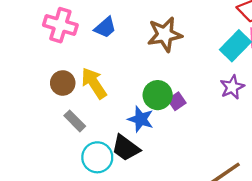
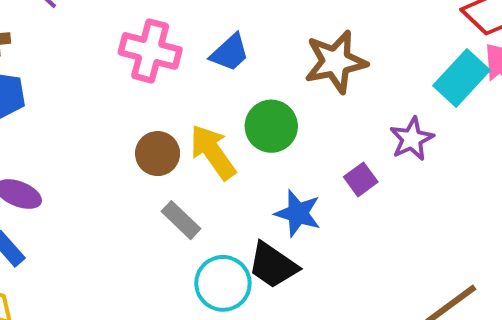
purple star: (232, 87) -> (412, 139), moved
green circle: (158, 95) -> (271, 126), moved

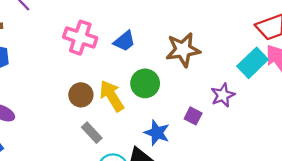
purple square: (361, 179) -> (193, 116), turned -30

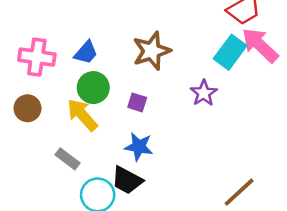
green circle: (145, 83) -> (93, 88), moved
brown circle: (81, 95) -> (27, 108), moved
purple square: (193, 116) -> (137, 102), moved

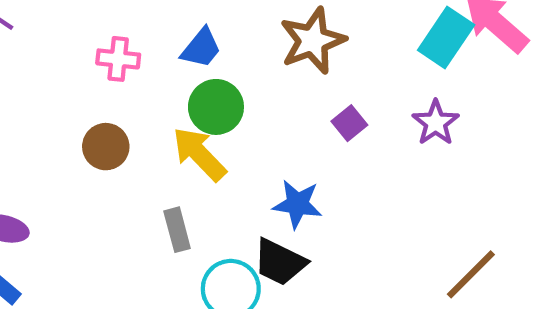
pink cross: (37, 57) -> (118, 59), size x0.7
purple star: (204, 93) -> (436, 123), moved
purple square: (137, 102) -> (349, 123), moved, turned 36
gray rectangle: (67, 159) -> (177, 230), turned 40

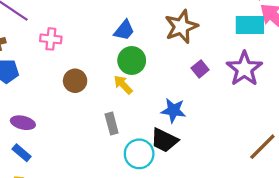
cyan rectangle: (446, 37) -> (250, 25), turned 56
pink cross: (118, 59) -> (51, 39), moved
purple star: (436, 123) -> (244, 69), size x1.5
yellow arrow: (199, 154) -> (123, 85), size x0.7

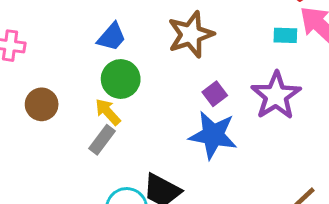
cyan rectangle: (250, 25) -> (285, 35), size x0.6
blue star: (173, 110) -> (213, 135), moved, size x1.4
gray rectangle: (112, 123) -> (102, 140), moved, turned 50

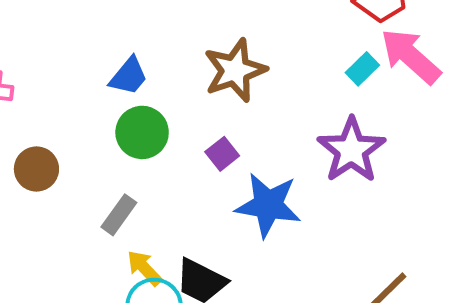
cyan rectangle: (285, 35) -> (362, 69), turned -45
purple square: (215, 94) -> (222, 154), moved
yellow arrow: (108, 112) -> (144, 268), moved

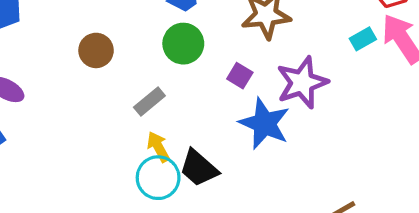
purple star: (351, 150) -> (302, 83), moved
purple square: (222, 154) -> (240, 76), turned -35

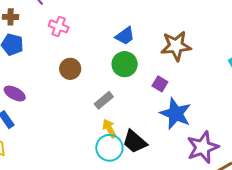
purple star: (302, 83) -> (203, 147), moved

